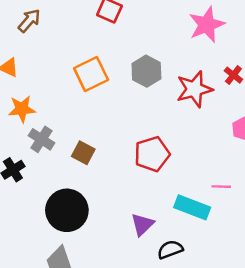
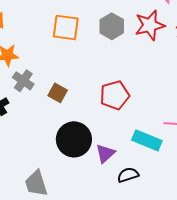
orange square: (91, 74) -> (66, 28), turned 32
red star: (194, 89) -> (150, 25), moved
black circle: (67, 210) -> (74, 139), moved

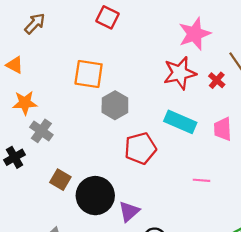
gray hexagon: (112, 26) -> (115, 105), moved
brown square: (58, 93) -> (60, 180), moved
cyan rectangle: (147, 140) -> (180, 122), moved

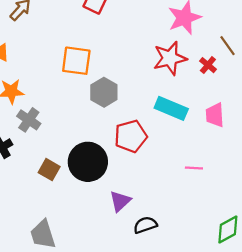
black circle: (95, 196) -> (88, 162), moved

